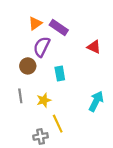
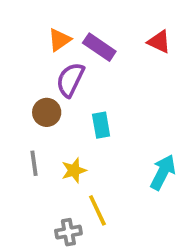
red triangle: (94, 47) -> (159, 42), moved

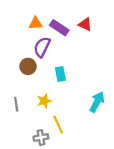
orange triangle: (59, 40) -> (36, 23), turned 32
red triangle: (159, 42) -> (85, 24), moved
gray line: (34, 163) -> (16, 104), moved

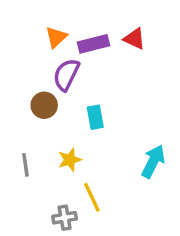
orange triangle: (36, 23) -> (56, 37), turned -40
purple rectangle: (59, 28) -> (94, 44), turned -48

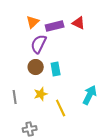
brown circle: (44, 105) -> (36, 67), moved
yellow line: (92, 197) -> (61, 108), moved
gray cross: (65, 218) -> (30, 129), moved

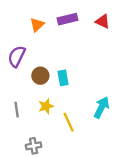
red triangle: (79, 23) -> (103, 21), moved
purple rectangle: (55, 26) -> (68, 19), moved
purple semicircle: (39, 44) -> (17, 56), moved

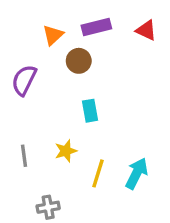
brown circle: (40, 76) -> (79, 61), moved
cyan arrow: (101, 107) -> (137, 173), moved
yellow line: (69, 122) -> (98, 173), turned 42

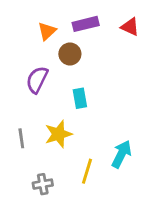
purple semicircle: (24, 80) -> (37, 80), moved
yellow star: (66, 151) -> (58, 134), size x1.4
yellow line: (98, 173) -> (87, 171), moved

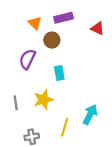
red triangle: (130, 27) -> (98, 28), moved
orange triangle: (47, 31) -> (35, 23), turned -32

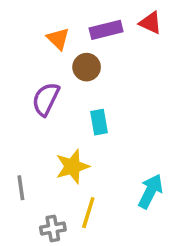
red triangle: (98, 28) -> (150, 23), moved
gray line: (16, 103) -> (21, 188), moved
yellow line: (65, 127) -> (88, 213), moved

